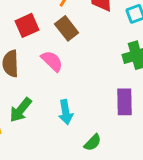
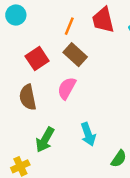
pink semicircle: (52, 61) -> (67, 88), turned -95

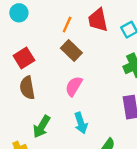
red square: (37, 58) -> (24, 58), moved
pink semicircle: (67, 88) -> (74, 86), moved

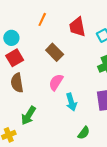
cyan circle: (19, 13) -> (11, 38), moved
orange line: (67, 24) -> (42, 19), moved
cyan arrow: (81, 123) -> (71, 102), moved

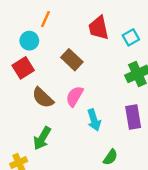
orange line: (42, 19) -> (46, 19), moved
cyan circle: (11, 38) -> (29, 41), moved
brown semicircle: (17, 83) -> (43, 98), moved, turned -36

